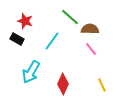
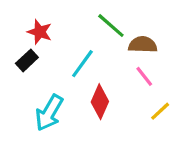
black rectangle: (17, 39) -> (27, 60), turned -72
red diamond: (63, 84) -> (100, 102), moved
yellow line: (102, 85) -> (160, 111), moved, turned 72

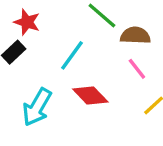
red diamond: (100, 102) -> (90, 95), turned -68

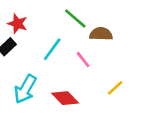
pink line: (137, 69) -> (83, 60), moved
red diamond: (90, 95) -> (65, 98), moved

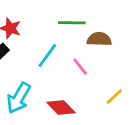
green line: (75, 18) -> (72, 23), turned -40

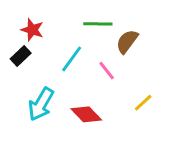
brown semicircle: (99, 39) -> (127, 41), turned -55

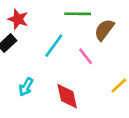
cyan arrow: (41, 104) -> (26, 87), size x0.6
red diamond: (86, 114) -> (67, 96), turned 32

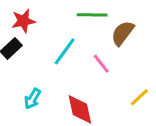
red star: (18, 19) -> (23, 21), turned -30

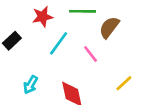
red star: (23, 21) -> (43, 17), moved

